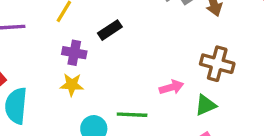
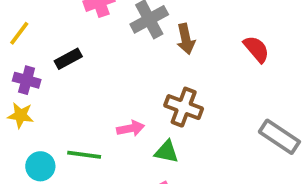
green triangle: (206, 105) -> (167, 152), turned 30

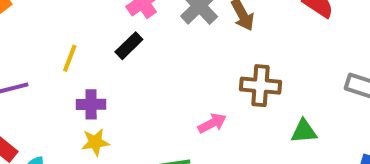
black rectangle: (68, 59) -> (129, 46), moved
green triangle: (167, 152) -> (304, 131), moved

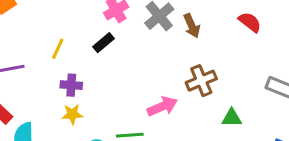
brown cross: (260, 86) -> (201, 81), turned -32
pink arrow: (212, 123) -> (162, 106), size x1.4

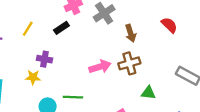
brown arrow: (192, 26) -> (131, 33), moved
purple cross: (71, 85) -> (44, 59), moved
pink arrow: (162, 106) -> (100, 67), moved

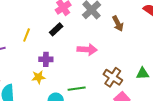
brown cross: (129, 63) -> (113, 77), moved, turned -30
pink arrow: (100, 67) -> (87, 49), moved, turned 30

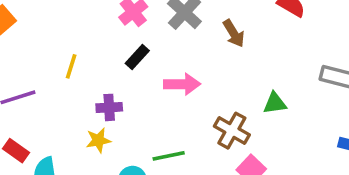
black rectangle: (56, 29) -> (137, 57), moved
green triangle: (143, 73) -> (275, 103), moved

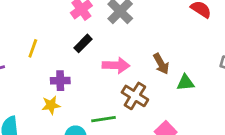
brown arrow: (234, 33) -> (161, 64), moved
brown cross: (232, 131) -> (135, 96), moved

